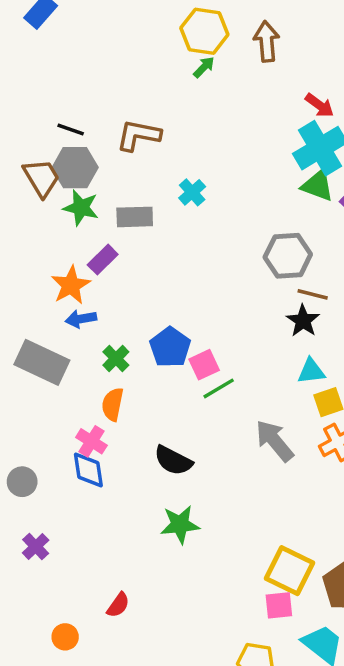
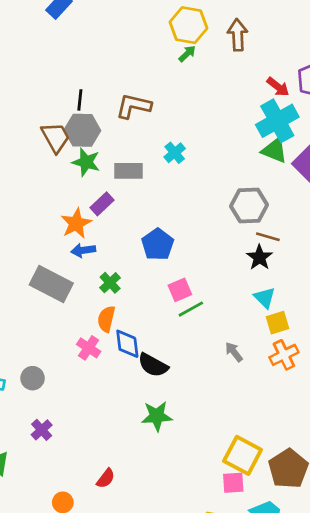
black line: (71, 130) -> (80, 100), turned 75
blue pentagon: (170, 347) -> (158, 244), moved
cyan triangle: (311, 371) -> (265, 298), turned 50
gray arrow: (275, 441) -> (234, 352), size x0.6
blue diamond: (88, 470) -> (127, 344), moved

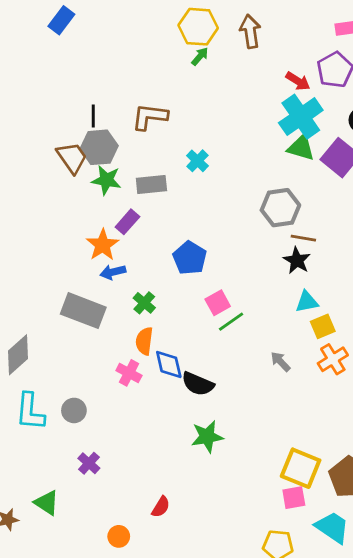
cyan triangle: (265, 298) -> (307, 302), turned -50

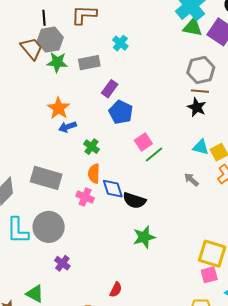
gray hexagon: (280, 208) -> (201, 70), moved
purple rectangle: (127, 222) -> (110, 89), moved
cyan triangle: (307, 302) -> (201, 147), moved, turned 30
gray rectangle: (83, 311) -> (46, 178), moved
gray circle: (74, 410) -> (49, 227), size x1.8

